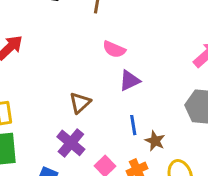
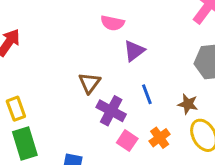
brown star: (155, 141) -> (188, 104), moved
purple cross: (71, 143) -> (111, 111), moved

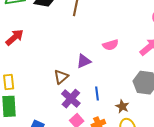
pink semicircle: (112, 23) -> (110, 45), moved, turned -42
purple triangle: (134, 51) -> (84, 61), moved

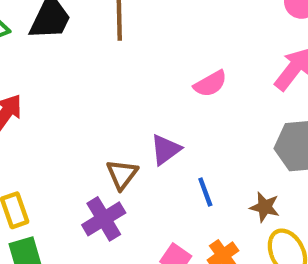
purple triangle: (84, 61) -> (166, 150), moved
purple cross: (71, 99) -> (104, 219), moved, turned 30

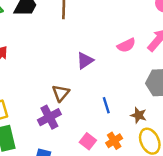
pink semicircle: (210, 84) -> (126, 45), moved
purple triangle: (166, 150) -> (85, 60), moved

